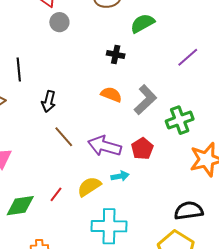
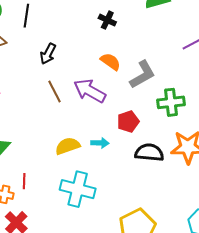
black cross: (116, 54) -> (107, 20), moved
purple arrow: (105, 146) -> (90, 91), moved
red line: (56, 194) -> (24, 181), moved, turned -49
black semicircle: (189, 211) -> (149, 153), moved

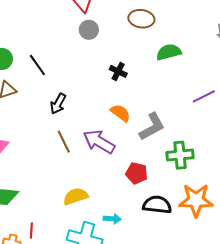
black line: (26, 16) -> (37, 65), turned -45
red pentagon: (128, 121) -> (137, 173), turned 30
cyan arrow: (100, 143) -> (112, 219), moved

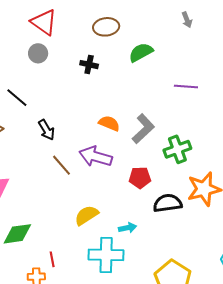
gray circle: (89, 30) -> (38, 53), moved
black cross: (118, 71) -> (89, 65), moved
purple line: (204, 96) -> (186, 87), turned 45
black arrow: (58, 104) -> (47, 130), turned -45

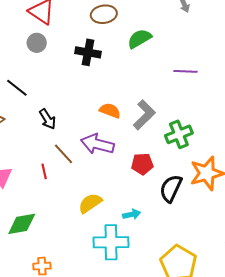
black cross: (89, 65) -> (88, 52), size x1.4
black semicircle: (168, 203) -> (171, 188), turned -56
red line: (52, 259) -> (44, 171), moved

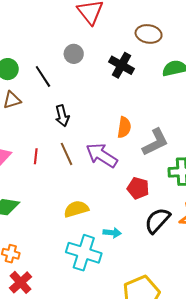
gray circle: (37, 43) -> (74, 54), moved
orange semicircle: (110, 111) -> (124, 127), turned 60
red line: (44, 171) -> (36, 156), moved

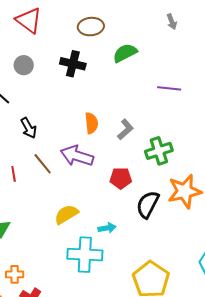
gray L-shape: (155, 142) -> (125, 129), size x0.7

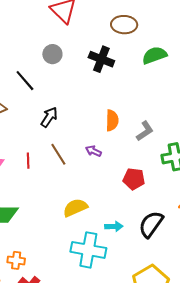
black arrow: (29, 128) -> (49, 117), turned -125
purple arrow: (77, 156) -> (93, 151), size x0.5
black semicircle: (148, 204) -> (151, 224), moved

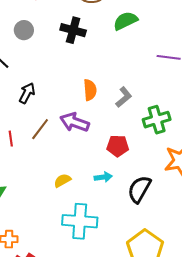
purple arrow: (93, 151) -> (75, 122), size x1.8
brown line: (58, 154) -> (40, 129), turned 75
yellow semicircle: (75, 208) -> (62, 180), size x0.7
cyan arrow: (114, 226) -> (103, 177), moved

